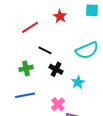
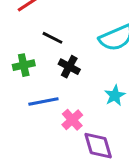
cyan star: (78, 82) -> (115, 95), moved
blue line: (25, 95) -> (43, 102), moved

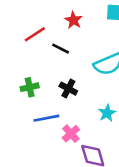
black line: (53, 38) -> (61, 49), moved

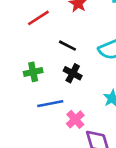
black line: (61, 49) -> (67, 46), moved

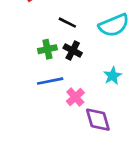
green cross: (33, 72) -> (47, 49), moved

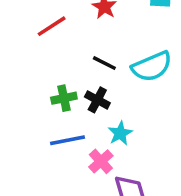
black line: (67, 23) -> (104, 63), moved
cyan star: (113, 76) -> (120, 133), moved

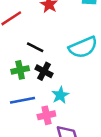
black line: (104, 63) -> (35, 47), moved
pink cross: (101, 161) -> (46, 115), turned 30

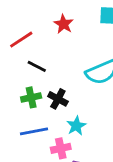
black line: (35, 47) -> (37, 66), moved

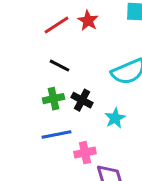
red line: (21, 40) -> (56, 25), moved
cyan star: (76, 126) -> (115, 118), moved

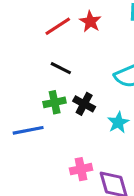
blue line: (56, 135) -> (28, 130), moved
pink cross: (85, 153) -> (81, 169), moved

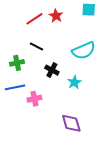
green cross: (55, 102) -> (17, 63), moved
pink cross: (81, 169) -> (34, 99), moved

